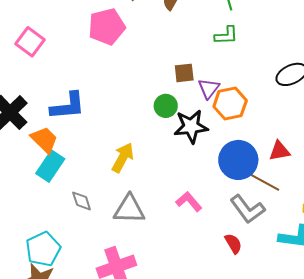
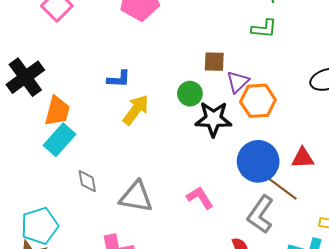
blue L-shape: (68, 106) -> (119, 79), moved, size x0.6
orange trapezoid: (44, 140) -> (57, 111), turned 52
yellow arrow: (123, 158) -> (136, 110), moved
gray L-shape: (248, 209) -> (260, 214), turned 63

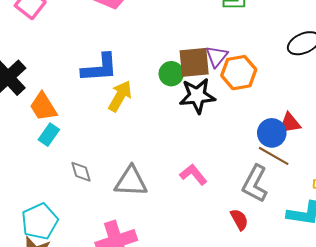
brown square: (214, 62) -> (194, 62), moved, size x1.5
blue L-shape: (119, 79) -> (100, 68), size x1.6
orange trapezoid: (57, 111) -> (43, 107), turned 140
cyan rectangle: (59, 140) -> (49, 135), size x0.7
blue circle: (258, 161) -> (272, 133), moved, size x0.7

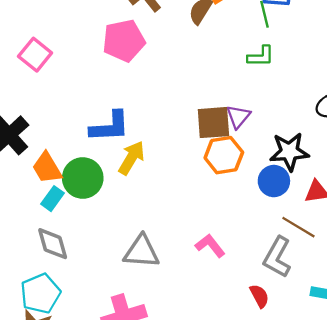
orange hexagon: (239, 73) -> (224, 155), moved
green circle: (171, 74) -> (83, 178), moved, size x1.5
black star: (197, 96) -> (289, 152), moved
blue circle: (272, 133) -> (274, 181), moved
gray diamond: (81, 172) -> (53, 244), moved, size x1.4

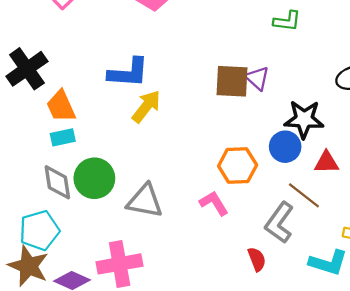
purple triangle: (238, 117) -> (257, 78), turned -35
orange hexagon: (224, 155) -> (238, 166), moved
green circle: (83, 178) -> (94, 178), moved
cyan rectangle: (52, 199) -> (63, 137), turned 35

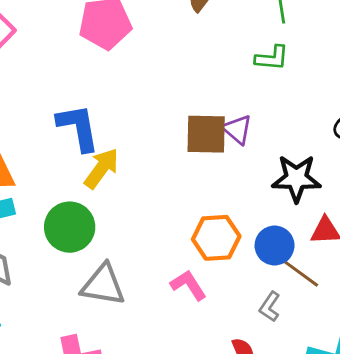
blue L-shape: (128, 73) -> (78, 127), turned -102
blue circle: (285, 147) -> (275, 246), moved
green circle: (94, 178) -> (70, 227), moved
gray L-shape: (279, 223) -> (270, 307), size x0.6

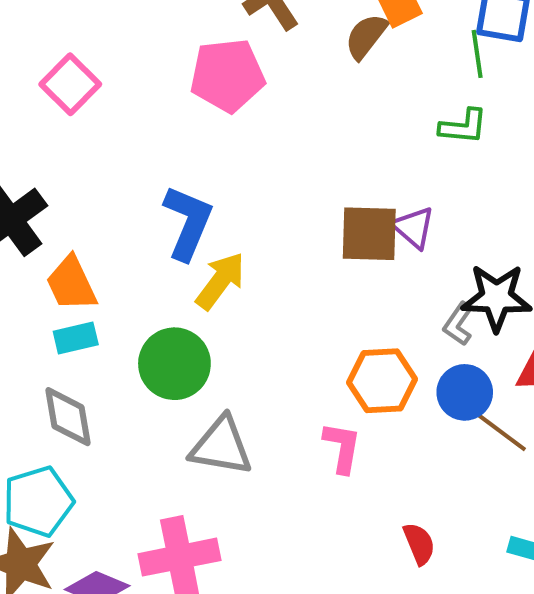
blue L-shape: (78, 127) -> (188, 223), turned 32
pink L-shape: (188, 285) -> (342, 447), turned 42
gray L-shape: (270, 307) -> (458, 324), moved

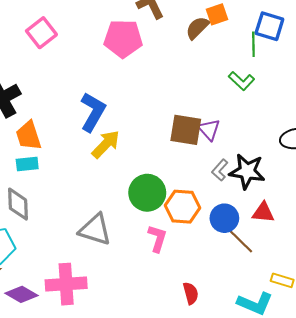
green L-shape: (463, 126) -> (241, 81), turned 30
gray L-shape: (458, 324) -> (220, 170), moved
green circle: (174, 364) -> (147, 193), moved

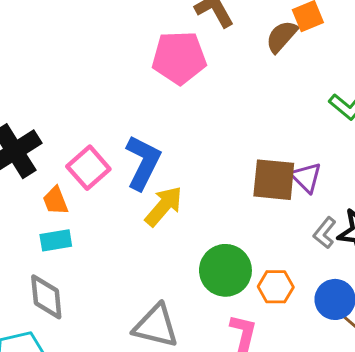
pink square: (41, 33) -> (88, 168), moved
orange trapezoid: (29, 136) -> (55, 201), size x0.7
orange hexagon: (182, 207) -> (276, 287), size x0.7

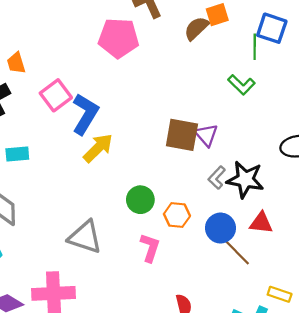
pink square: (88, 168) -> (56, 95), moved
orange trapezoid: (55, 201) -> (16, 63), moved
cyan rectangle: (56, 240) -> (17, 154), moved
green circle: (225, 270) -> (140, 200), size x0.7

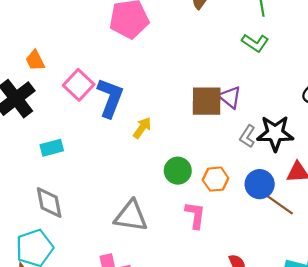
yellow arrow: (98, 148) -> (142, 128), moved, size x0.7

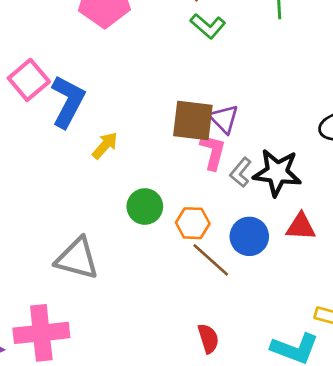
green L-shape: (255, 43) -> (208, 26), moved
brown line: (278, 204) -> (211, 260), moved
pink L-shape: (195, 215) -> (213, 152), moved

